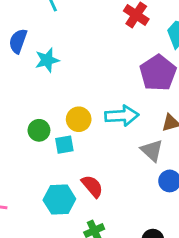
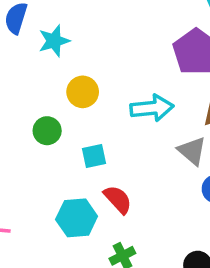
yellow circle: (79, 119) -> (83, 92), moved
cyan square: (64, 145) -> (94, 156), moved

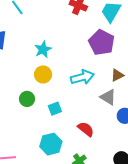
cyan star: (54, 41) -> (43, 49), moved
red semicircle: (118, 199) -> (86, 129), moved

